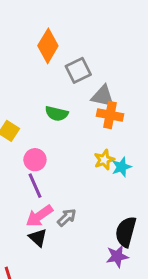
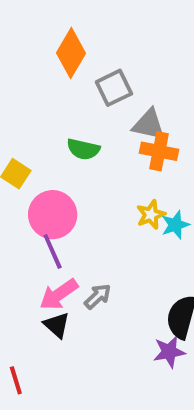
pink circle: (35, 160) -> (53, 215), size x1.5

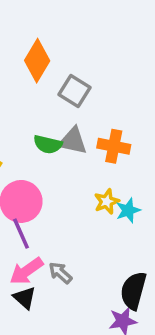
gray square: (114, 88) -> (75, 91), turned -32
gray triangle: (149, 125) -> (73, 141), moved
gray arrow: (98, 296) -> (60, 273), turned -95

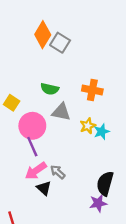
gray square: (75, 91) -> (60, 43), moved
gray triangle: (73, 141) -> (61, 112), moved
black triangle: (25, 298) -> (44, 188), moved

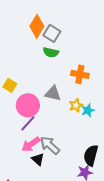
green semicircle: (50, 89) -> (51, 52), moved
purple line: (32, 147) -> (28, 123), turned 66
gray arrow: (58, 172) -> (50, 145), size x1.5

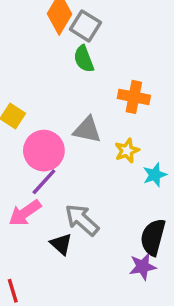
green semicircle: (51, 52) -> (84, 59), turned 56
cyan star: (88, 110) -> (155, 175), moved
pink arrow: (31, 144) -> (25, 213), moved

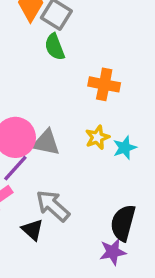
gray triangle: (87, 130) -> (46, 143), moved
cyan star: (155, 175) -> (125, 148), moved

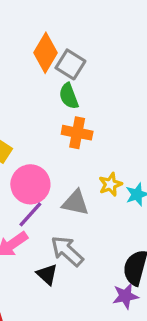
orange cross: (104, 84) -> (77, 133), moved
gray triangle: (46, 143) -> (75, 203), moved

